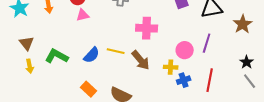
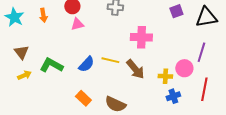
pink circle: (185, 50) -> (184, 68), moved
yellow arrow: (30, 66) -> (24, 75), turned -104
blue cross: (184, 80) -> (173, 96), moved

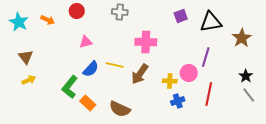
orange arrow: (43, 15) -> (48, 20), turned -56
pink triangle: (77, 24) -> (86, 42), moved
green L-shape: (51, 65) -> (70, 87), moved, turned -80
brown arrow: (135, 69) -> (140, 74), turned 75

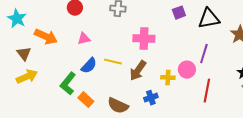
orange arrow: (48, 20) -> (46, 37), moved, size x1.6
yellow arrow: (29, 80) -> (27, 77), size x1.5
blue cross: (178, 101) -> (151, 98), moved

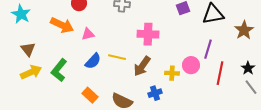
orange arrow: (46, 37) -> (62, 25), moved
green L-shape: (68, 84) -> (59, 70), moved
red line: (207, 91) -> (220, 73), moved

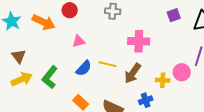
orange arrow: (62, 25) -> (44, 22), moved

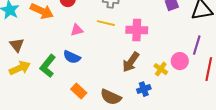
yellow line: (108, 64) -> (106, 23), moved
blue semicircle: (84, 68) -> (72, 57), moved, turned 72
yellow cross: (163, 80) -> (161, 69), turned 32

